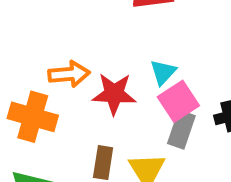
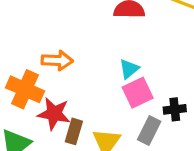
red star: (114, 94) -> (54, 114), moved
gray rectangle: (181, 130) -> (149, 131), moved

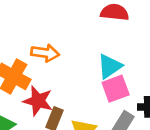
cyan triangle: (129, 69) -> (110, 66), size x1.4

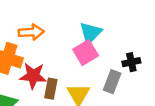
pink square: (116, 89) -> (86, 53), moved

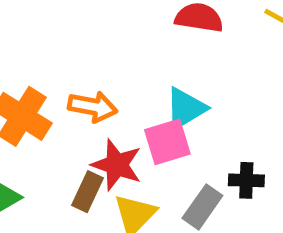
orange arrow: (31, 32) -> (93, 107), moved
red star: (33, 76) -> (117, 165), moved

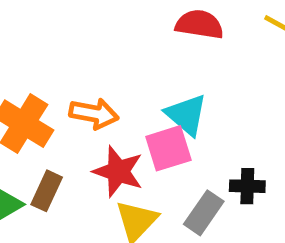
cyan triangle: (186, 108) -> (186, 115), turned -48
brown rectangle: (88, 192) -> (47, 191), moved

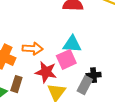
cyan triangle: (186, 115) -> (72, 44), turned -30
black cross: (247, 186) -> (94, 75), moved

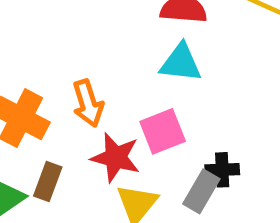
cyan triangle: (72, 44) -> (181, 63), moved
orange arrow: (33, 49) -> (88, 103), turned 66

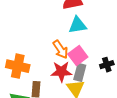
orange arrow: (88, 103) -> (60, 49), moved
gray rectangle: (201, 191) -> (80, 72), moved

